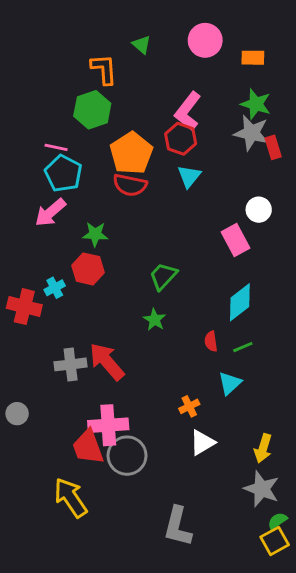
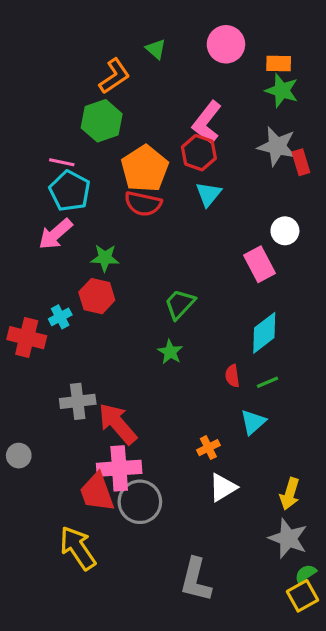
orange L-shape: (104, 69) -> (114, 76), turned 60
green star: (256, 104) -> (282, 91), moved
red arrow: (107, 362) -> (118, 424), moved

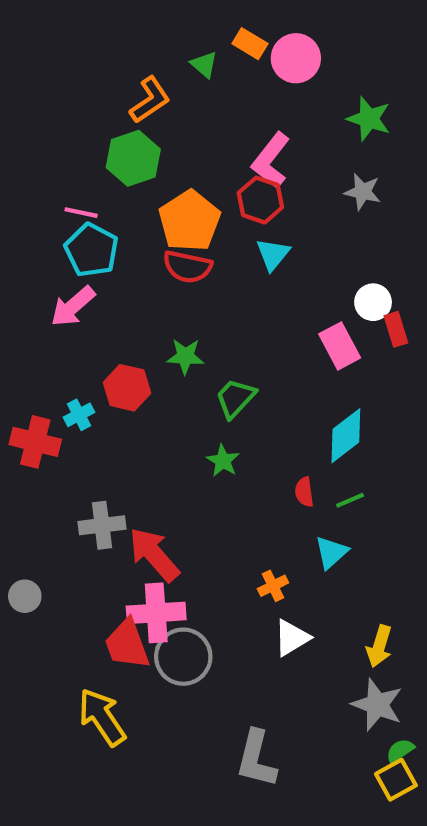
orange rectangle: (279, 63) -> (250, 44), moved, turned 30
gray star: (277, 146) -> (363, 192), size x0.7
red rectangle: (301, 162) -> (396, 329), moved
green star: (105, 258) -> (185, 356), moved

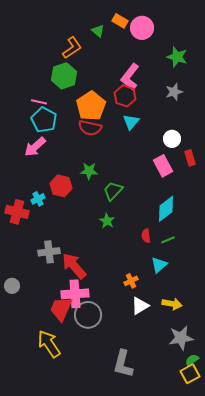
gray star: (363, 192) -> (174, 92), turned -30
white circle: (373, 302) -> (172, 139), moved
red trapezoid: (127, 644) -> (61, 309), turned 44
yellow arrow: (379, 646) -> (172, 304), moved, turned -96
gray star: (377, 705) -> (181, 338), turned -30

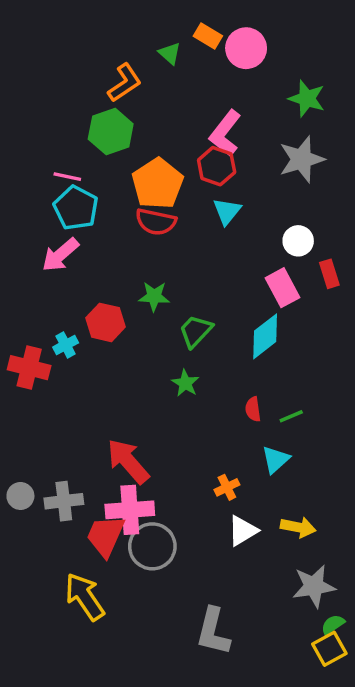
gray star: (174, 92) -> (302, 159), size x1.5
cyan diamond: (166, 209) -> (265, 336), moved
gray cross: (49, 252) -> (64, 501), moved

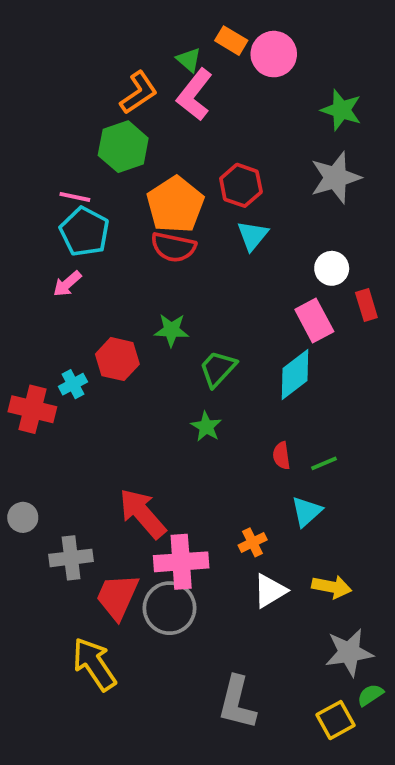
pink L-shape: (225, 133) -> (195, 95), moved
pink arrow: (60, 255) -> (67, 284), size x0.7
gray circle: (20, 496) -> (23, 517), moved
pink cross: (130, 510) -> (181, 562), moved
yellow square: (329, 649) -> (336, 720), moved

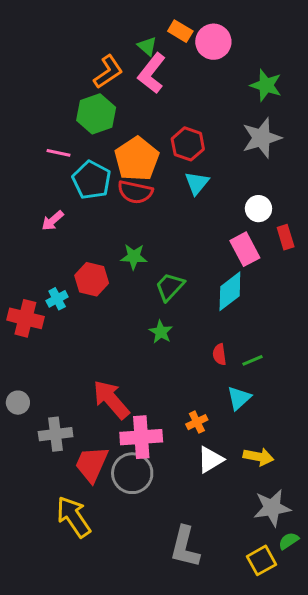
cyan pentagon: (85, 232) -> (92, 180), moved

